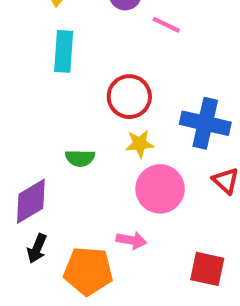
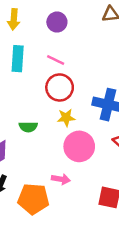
pink line: (166, 25) -> (56, 60), moved

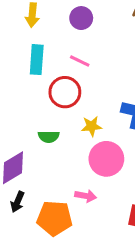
red circle: (60, 87) -> (65, 92), moved

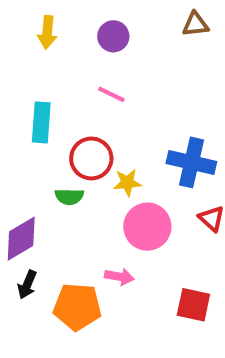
cyan rectangle: (37, 60) -> (41, 122), moved
red circle: (65, 92) -> (91, 158), moved

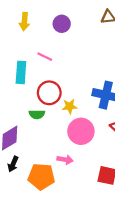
pink line: (111, 94) -> (45, 57), moved

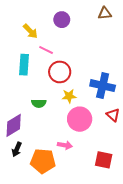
yellow arrow: (24, 22) -> (30, 31), moved, turned -49
red circle: (49, 93) -> (60, 72), moved

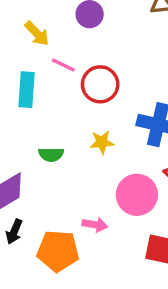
red circle: (60, 72) -> (100, 84), moved
pink circle: (80, 119) -> (137, 195), moved

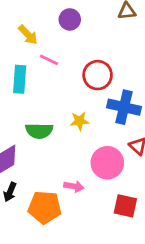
red circle: (100, 84) -> (98, 75), moved
green semicircle: (51, 154) -> (39, 131), size x1.4

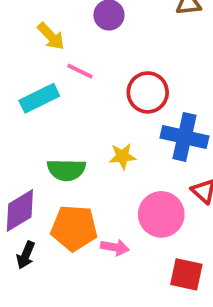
cyan rectangle: (20, 79) -> (39, 98), turned 60
orange pentagon: (45, 207) -> (74, 228), moved

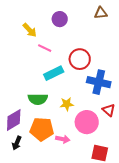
cyan rectangle: (39, 98) -> (54, 73), moved
yellow star: (123, 156) -> (67, 104), moved

